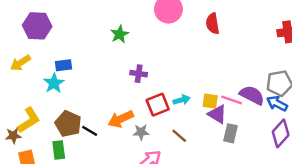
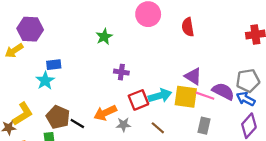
yellow arrow: (20, 63) -> (14, 51), moved
cyan arrow: (182, 100) -> (160, 96), size x1.5
yellow square: (210, 101) -> (186, 97), size x1.6
purple triangle: (217, 114) -> (193, 76), moved

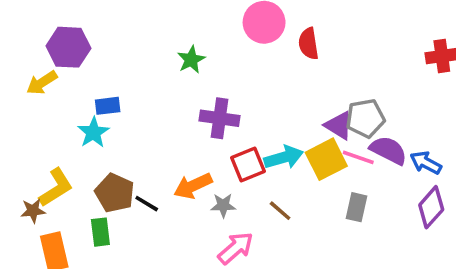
red semicircle: (188, 27) -> (308, 44), moved
purple cross: (121, 72) -> (220, 118), size x1.5
gray pentagon: (248, 81) -> (365, 118), moved
yellow square: (186, 97) -> (326, 159), turned -35

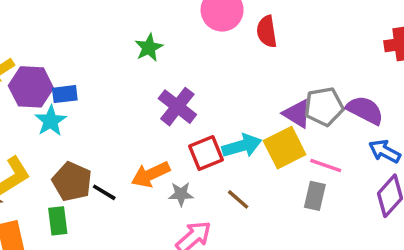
purple hexagon: (68, 47) -> (31, 87), moved
purple cross: (220, 118) -> (177, 107), turned 30
purple semicircle: (388, 150) -> (365, 110), moved
pink line: (358, 157) -> (326, 165), moved

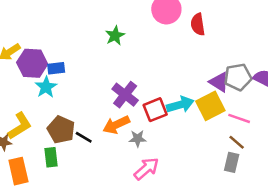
purple cross: (177, 107) -> (125, 95), moved
gray rectangle: (315, 196) -> (232, 162), moved
brown line: (238, 199) -> (237, 142), moved

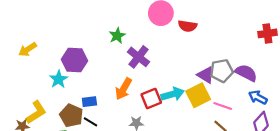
red semicircle: (198, 24) -> (187, 26), turned -72
purple hexagon: (32, 63) -> (75, 60), moved
blue rectangle: (56, 68) -> (89, 102), moved
purple cross: (125, 95) -> (138, 57), moved
orange arrow: (116, 125) -> (124, 89), moved, turned -35

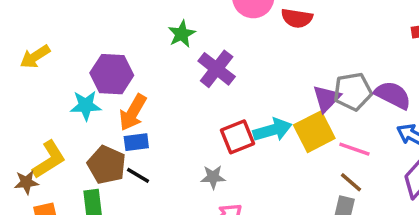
purple triangle: (206, 75) -> (327, 99), turned 42
cyan star: (59, 79) -> (86, 105), turned 30
orange arrow: (124, 89) -> (133, 112), moved

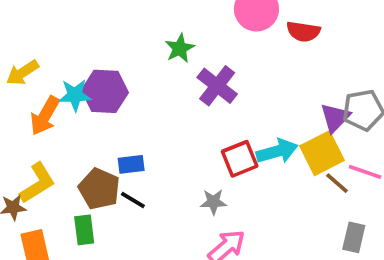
cyan star: (86, 105) -> (75, 95), moved
orange arrow: (133, 112) -> (45, 116), moved
brown line: (351, 182) -> (337, 183), moved

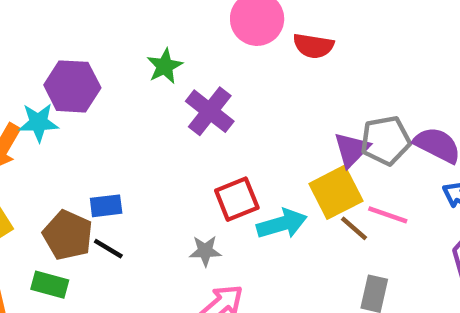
purple hexagon: (105, 91) -> (72, 86), moved
cyan arrow: (277, 151) -> (282, 224), moved
green rectangle: (84, 230) -> (50, 285), turned -68

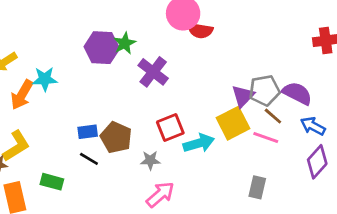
red semicircle: (313, 46) -> (200, 31), moved
purple hexagon: (72, 86) -> (102, 48), moved
brown line: (354, 228) -> (273, 116), moved
brown pentagon: (68, 235) -> (116, 137), moved

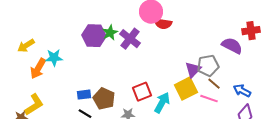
purple cross: (153, 72) -> (130, 39), moved
purple semicircle: (297, 93) -> (232, 46), moved
cyan arrow: (199, 143) -> (162, 103), turned -45

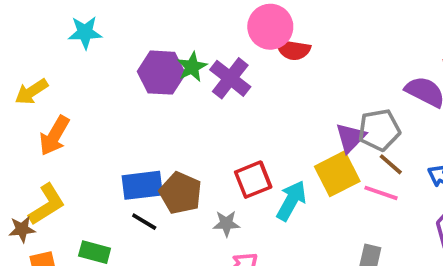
cyan star: (54, 58) -> (85, 32), moved
blue rectangle: (84, 95) -> (142, 185), size x1.5

